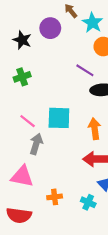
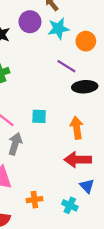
cyan star: (92, 23) -> (58, 29), moved, turned 30
cyan square: (59, 118) -> (39, 116), size x0.6

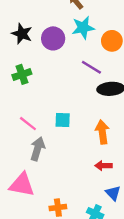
purple circle: (30, 22) -> (53, 38), moved
red arrow: (78, 160) -> (103, 166), size x0.6

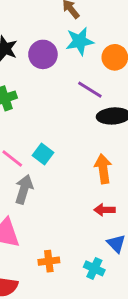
cyan square: (63, 120) -> (43, 154), moved, turned 35

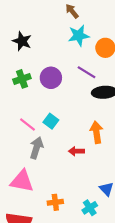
purple circle: (43, 54) -> (51, 78), moved
red arrow: (105, 210) -> (76, 151), moved
cyan cross: (94, 268) -> (90, 208), turned 32

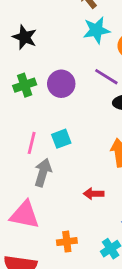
cyan square: (51, 121) -> (61, 139), turned 32
pink line: (28, 124) -> (32, 143), turned 66
red arrow: (76, 151) -> (94, 194), moved

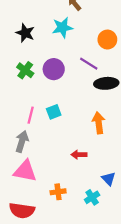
cyan star: (96, 30) -> (62, 27), moved
green cross: (25, 85) -> (25, 70), turned -35
gray arrow: (43, 173) -> (22, 141), moved

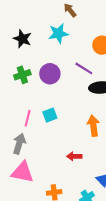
green cross: (25, 70) -> (22, 75), turned 35

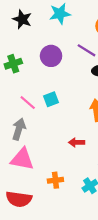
green cross: (22, 75) -> (13, 64), moved
pink line: (28, 118) -> (28, 103), turned -63

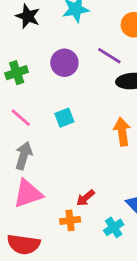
pink line: (28, 103) -> (21, 118), moved
red arrow: (77, 142) -> (86, 198), moved, turned -40
pink triangle: (22, 159) -> (28, 194), turned -30

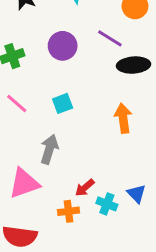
gray arrow: (24, 156) -> (49, 149), moved
cyan cross: (114, 227) -> (107, 204), moved, turned -36

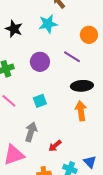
black ellipse: (133, 65) -> (82, 86), moved
red arrow: (85, 188) -> (55, 146), moved

